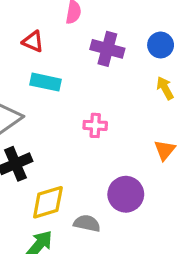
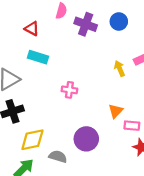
blue circle: (161, 45) -> (119, 21), moved
purple cross: (107, 49) -> (86, 24), moved

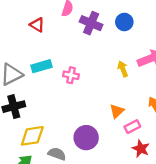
cyan rectangle: (38, 57) -> (41, 66), moved, turned -36
pink cross: (69, 90) -> (71, 75), moved
pink rectangle: (132, 126) -> (132, 127), turned -35

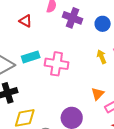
blue circle: (124, 22) -> (103, 24), moved
pink cross: (71, 75) -> (57, 64), size x1.6

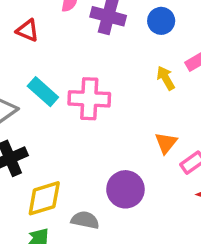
cyan rectangle: (31, 57) -> (43, 92), turned 66

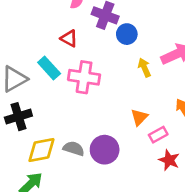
blue circle: (161, 21) -> (127, 34), moved
red triangle: (27, 30) -> (69, 38), moved
gray semicircle: (85, 220) -> (74, 148), moved

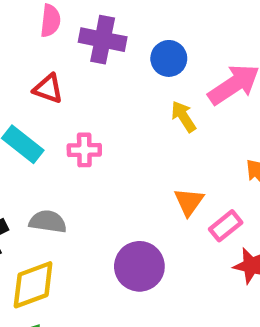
blue circle: (127, 34) -> (169, 58), moved
pink cross: (84, 77) -> (84, 150), size x0.6
gray semicircle: (74, 148) -> (48, 222), moved

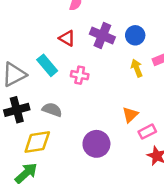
purple cross: (103, 40) -> (102, 36), moved

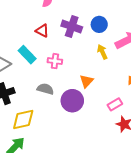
gray semicircle: (52, 110) -> (45, 89), moved
orange triangle: (130, 115) -> (86, 81), moved
purple circle: (96, 144) -> (72, 101), moved

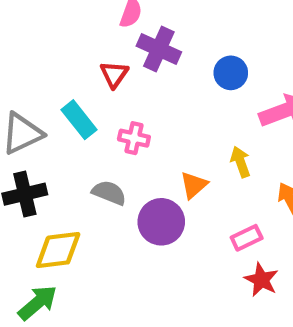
purple cross: (72, 26) -> (159, 49), moved
red triangle: (42, 31) -> (114, 74), turned 32
yellow arrow: (102, 52) -> (240, 162), moved

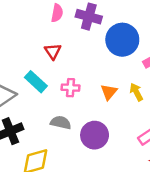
purple cross: (159, 49) -> (89, 17), moved
blue circle: (231, 73) -> (122, 40), size x1.6
orange triangle: (194, 185) -> (109, 92), moved

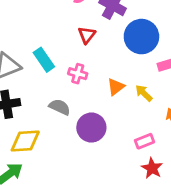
red triangle: (53, 51) -> (87, 35), moved
yellow arrow: (136, 92) -> (144, 93), turned -30

